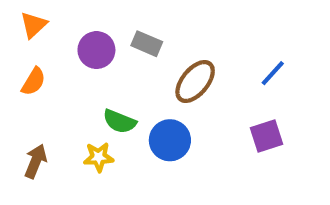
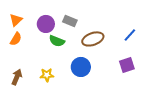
orange triangle: (34, 25) -> (16, 20), moved
brown ellipse: (195, 81) -> (93, 39), turned 30
green semicircle: (120, 121) -> (57, 41), moved

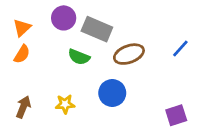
gray rectangle: (70, 21) -> (97, 29), size x1.5
purple circle: (46, 24) -> (64, 18), moved
purple square: (127, 65) -> (176, 115), moved

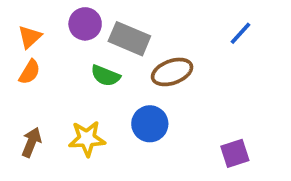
blue line: (180, 49) -> (240, 33), moved
yellow star: (65, 104) -> (87, 139), size x1.4

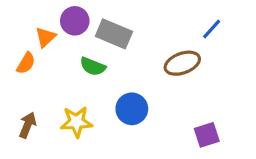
orange triangle: (30, 37) -> (45, 37), moved
brown ellipse: (172, 72) -> (182, 63), moved

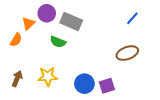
brown ellipse: (182, 63) -> (127, 53), moved
blue circle: (132, 109) -> (84, 84), moved
purple square: (207, 135) -> (107, 86), moved

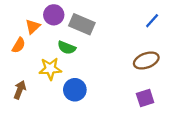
yellow star: (48, 77) -> (50, 69), moved
blue circle: (84, 84) -> (75, 90), moved
purple square: (107, 86) -> (145, 98), moved

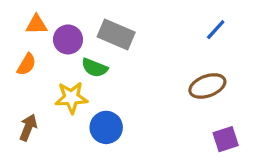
purple circle: (54, 15) -> (68, 39), moved
orange triangle: (33, 27) -> (36, 25), moved, turned 42
purple square: (145, 98) -> (226, 139), moved

